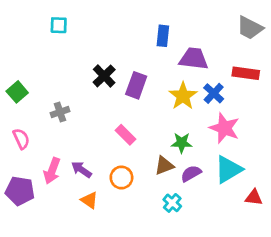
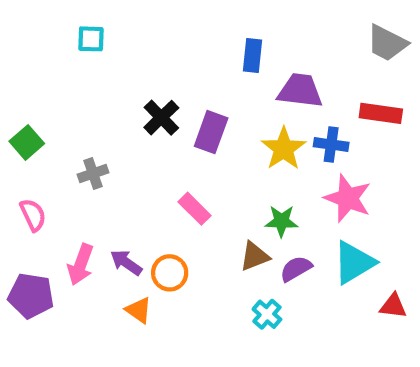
blue cross: (214, 93) -> (331, 144), turned -35
orange circle: (121, 178) -> (170, 273), moved

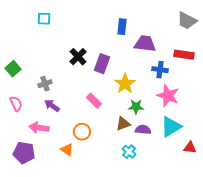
yellow star: (284, 149) -> (125, 84), moved
purple arrow: (126, 263) -> (52, 106), moved
pink arrow: (81, 265) -> (39, 128), turned 78
purple semicircle: (296, 269) -> (143, 130), turned 35
purple pentagon: (31, 296) -> (24, 153), moved

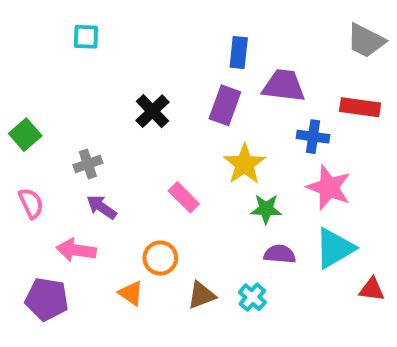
purple rectangle: (102, 64) -> (225, 105), moved
brown triangle: (123, 124) -> (201, 295), moved

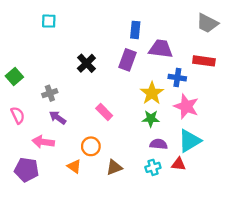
yellow star: (245, 164) -> (152, 93), moved
red triangle: (372, 289) -> (178, 164), moved
cyan cross: (252, 297) -> (153, 167), moved, turned 32

